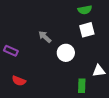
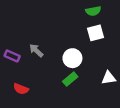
gray arrow: (45, 37) -> (36, 50), moved
green rectangle: (82, 86) -> (70, 79), moved, turned 48

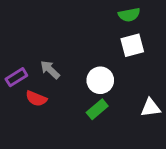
purple rectangle: (12, 56) -> (16, 77), turned -56
red semicircle: (21, 89) -> (36, 99), moved

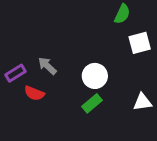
green semicircle: (129, 15) -> (122, 14), turned -54
white square: (132, 45) -> (140, 43), moved

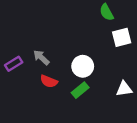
green semicircle: (122, 14) -> (107, 12), turned 126
red semicircle: (34, 93) -> (49, 81), moved

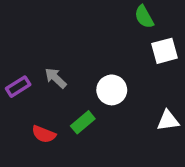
red semicircle: (49, 81) -> (44, 134), moved
green rectangle: (80, 90) -> (83, 122), moved

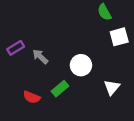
purple rectangle: (18, 87) -> (16, 48), moved
white triangle: (168, 121) -> (112, 87), moved, turned -42

